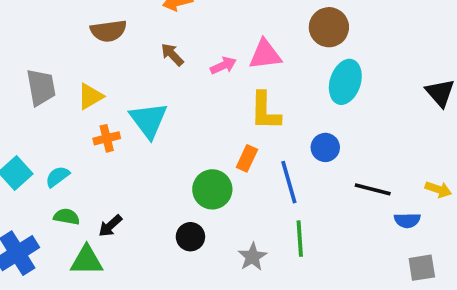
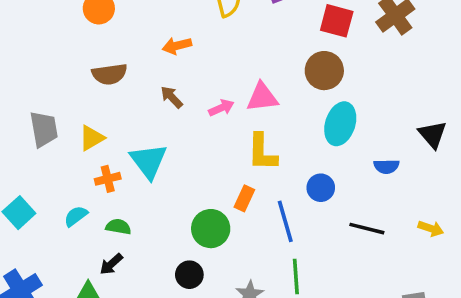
cyan semicircle: (57, 177) -> (76, 216), moved
green semicircle: (67, 217) -> (118, 227), moved
blue semicircle: (407, 220) -> (386, 166), moved

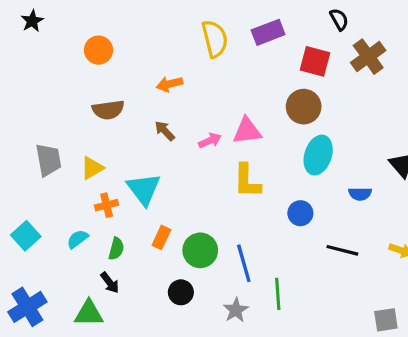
orange rectangle: (244, 198) -> (161, 237), moved
blue line: (285, 221) -> (244, 263), moved
green semicircle: (118, 227) -> (116, 249), turned 95
black arrow: (111, 264) -> (110, 283), turned -85

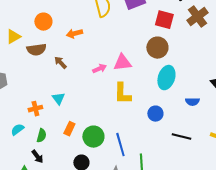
orange circle: (98, 50) -> (43, 22), moved
brown arrow: (165, 131) -> (60, 63), moved
yellow triangle: (92, 168) -> (13, 37), moved
cyan triangle: (144, 189) -> (58, 99), size x0.6

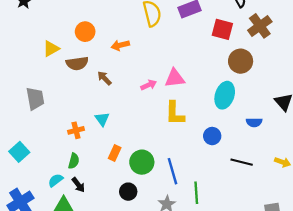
brown circle: (157, 48) -> (241, 61), moved
cyan semicircle: (17, 130) -> (56, 180), moved
green semicircle: (41, 136) -> (74, 161), moved

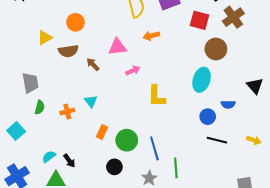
orange arrow: (120, 45) -> (151, 36), moved
pink triangle: (175, 78) -> (117, 47), moved
blue circle: (212, 136) -> (208, 117), moved
green semicircle: (74, 161) -> (40, 107), moved

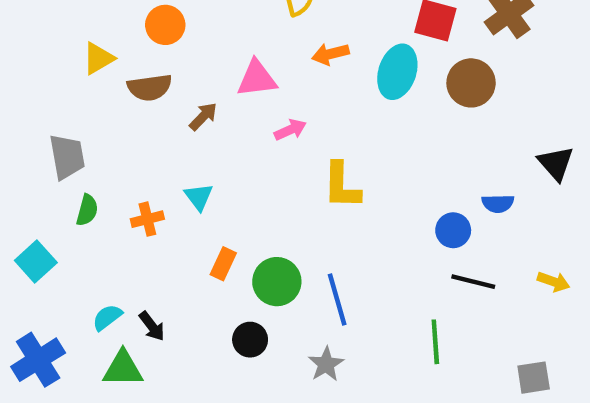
brown arrow: (93, 64) -> (203, 116), turned 88
cyan ellipse: (202, 80) -> (397, 72), moved
green line: (176, 168) -> (435, 342), moved

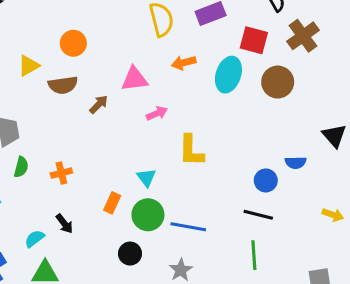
cyan triangle: (199, 197) -> (146, 177), moved
black line: (473, 282) -> (258, 215), moved
blue line: (337, 299) -> (188, 227), turned -64
black arrow: (152, 326) -> (64, 224), moved

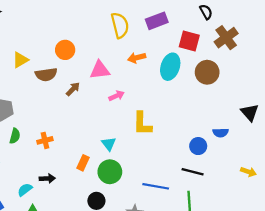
orange circle: (73, 43) -> (65, 50), moved
black arrow: (64, 224) -> (47, 178), turned -56
blue line: (188, 227) -> (156, 186), moved

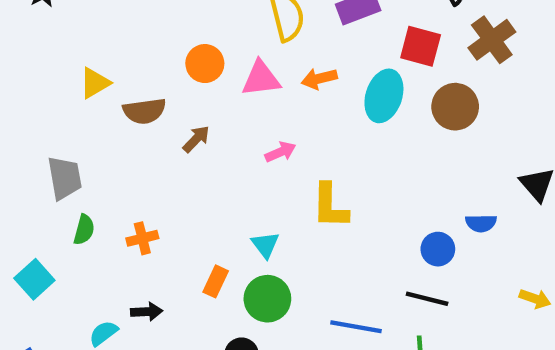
orange circle: (65, 50) -> (205, 64), moved
pink triangle: (100, 70) -> (261, 79), moved

